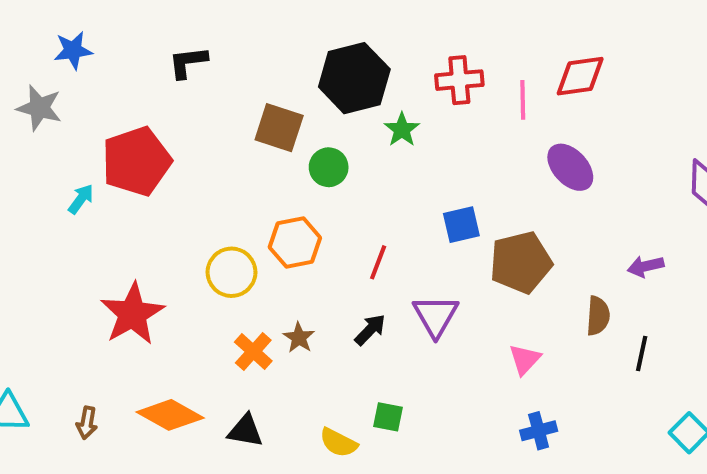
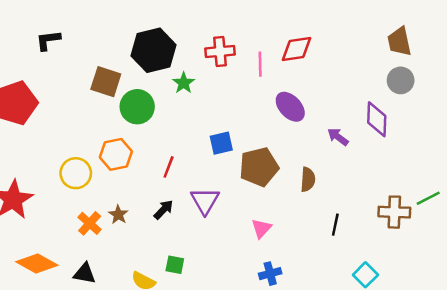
green circle: (329, 167) -> (137, 107), size x1.4
purple arrow: (646, 266) -> (338, 137), moved, turned 50
brown semicircle: (598, 316) -> (308, 179), moved

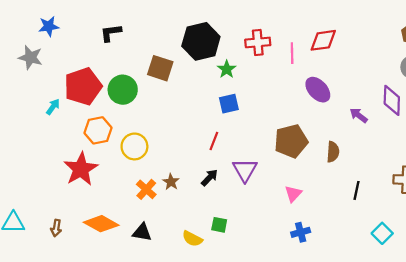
green circle: (137, 107) -> (123, 90), moved
blue square: (221, 143) -> (229, 104), moved
orange hexagon: (116, 154) -> (98, 130), moved

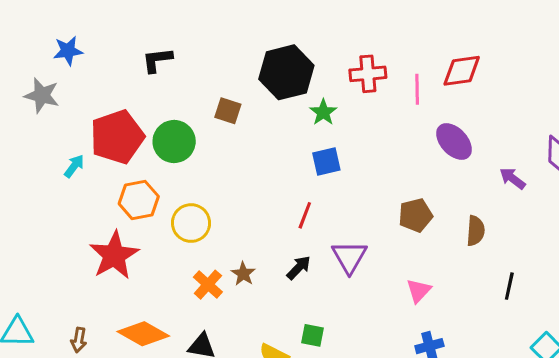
brown square: (160, 68) -> (228, 111), size x0.7
brown pentagon: (291, 141) -> (416, 215), size x0.7

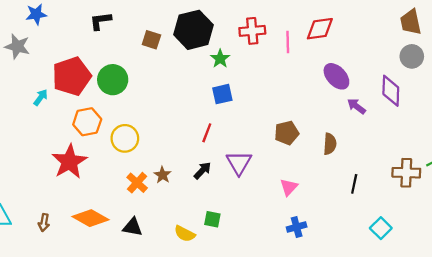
brown square: (228, 111) -> (151, 40), moved
purple ellipse: (454, 142) -> (336, 76), moved

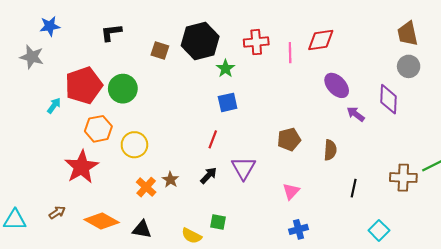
brown arrow: (44, 223) -> (57, 212), moved, turned -133

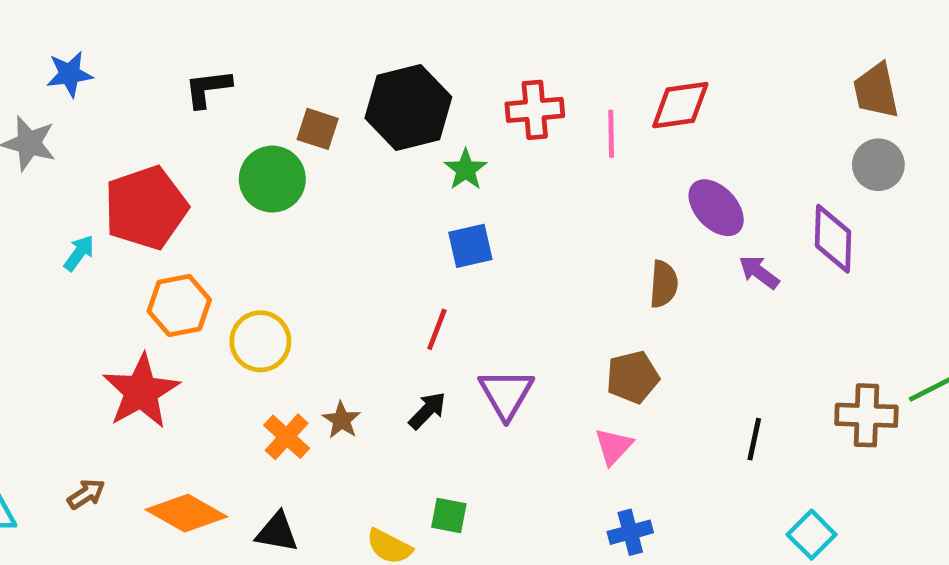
green circle: (123, 89) -> (272, 179), moved
brown pentagon: (289, 139) -> (633, 377), moved
brown semicircle: (330, 150) -> (664, 284), moved

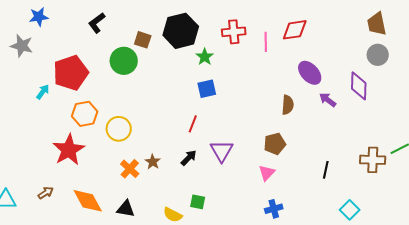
black L-shape: (208, 88) -> (97, 23), turned -30
orange diamond: (186, 513) -> (88, 201), turned 32

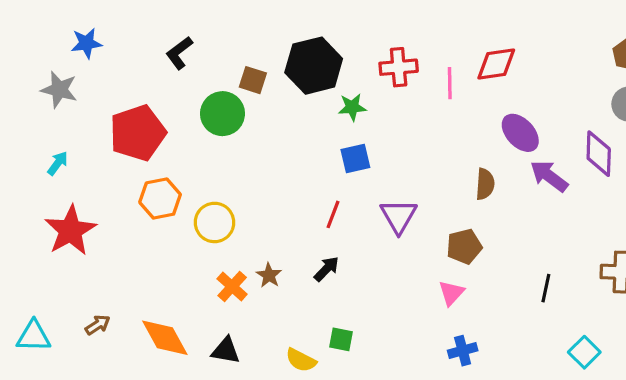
green star: (205, 57) -> (352, 107), turned 30
cyan arrow: (43, 92) -> (58, 163), moved
purple arrow: (328, 100) -> (549, 176), size x1.4
red star: (69, 150) -> (70, 230), moved
purple triangle: (222, 151) -> (399, 216), moved

